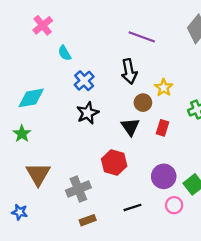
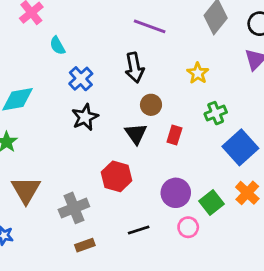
yellow star: (164, 88) -> (198, 73), moved

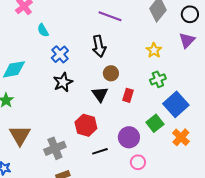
yellow star: (198, 73) -> (154, 50), moved
green square: (212, 202) -> (155, 123), moved
black line: (139, 230) -> (100, 151), moved

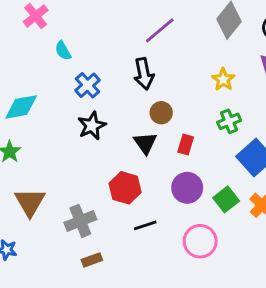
purple line: (110, 16) -> (160, 30), turned -60
green square: (155, 123) -> (226, 199), moved
purple circle: (129, 137) -> (187, 188), moved
pink circle: (138, 162) -> (200, 241), size x1.5

